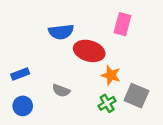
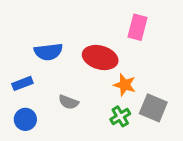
blue semicircle: (61, 32) -> (48, 52), moved

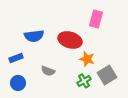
gray square: (153, 108) -> (107, 75), turned 36

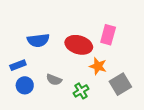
pink rectangle: (96, 19) -> (108, 35), moved
green cross: (84, 81) -> (81, 91), moved
blue circle: (18, 83) -> (25, 85), moved

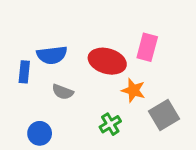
blue rectangle: (18, 65) -> (24, 72), moved, turned -63
gray semicircle: (54, 80) -> (63, 92), moved
blue circle: (25, 85) -> (40, 133), moved

